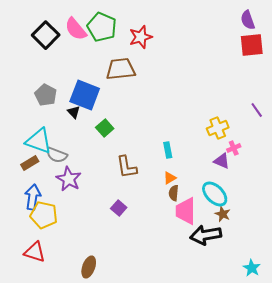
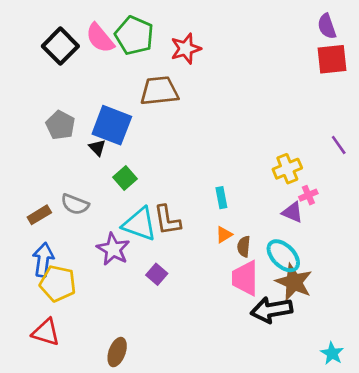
green square: (105, 128) -> (125, 178), moved
cyan triangle: (39, 141) -> (140, 224), moved
purple star: (69, 179) -> (113, 249), moved
brown semicircle: (174, 193) -> (244, 247), moved
brown star: (223, 214) -> (294, 282), size x1.8

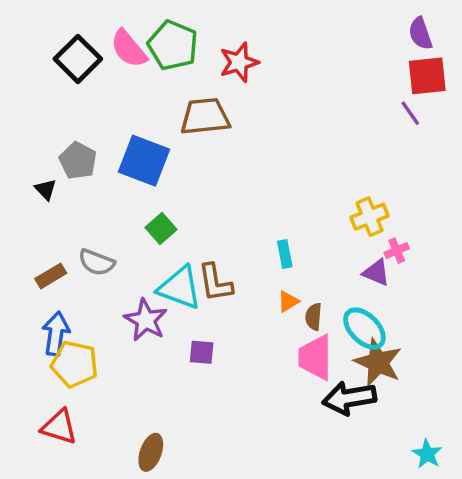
purple line: (339, 145) -> (410, 113), moved
black triangle: (97, 148) -> (46, 189), moved
purple square: (157, 274) -> (202, 352), turned -36

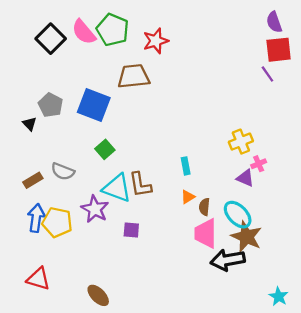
yellow pentagon: (74, 364) -> (57, 222), moved
brown ellipse: (151, 452) -> (98, 295), turned -65

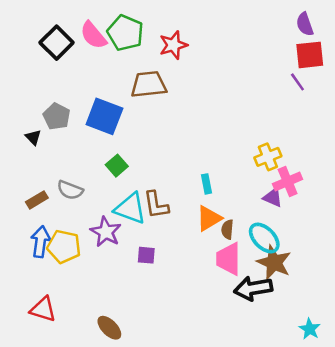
pink cross: (259, 164) -> (288, 181), size x1.6
orange triangle: (188, 197) -> (209, 218), size x1.6

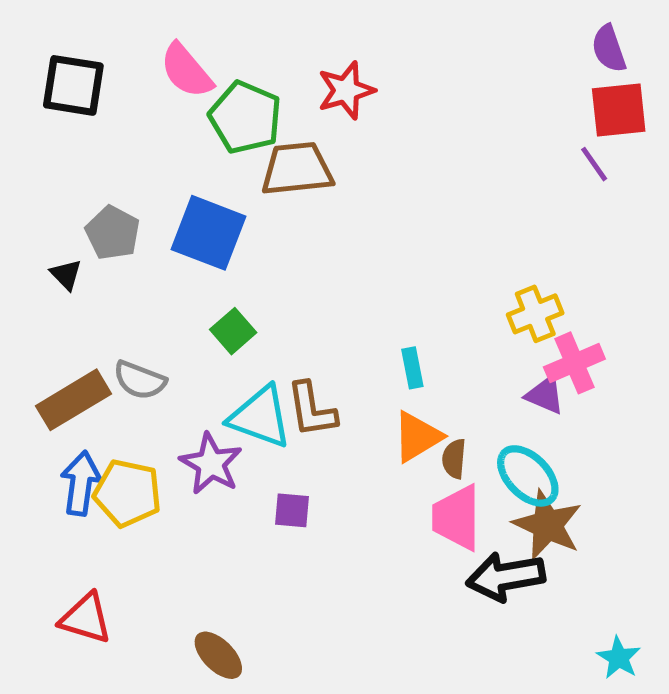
green pentagon: (125, 33) -> (245, 117), moved
black square: (57, 43) -> (73, 85), moved, turned -36
brown rectangle: (37, 200) -> (73, 400), size x1.6

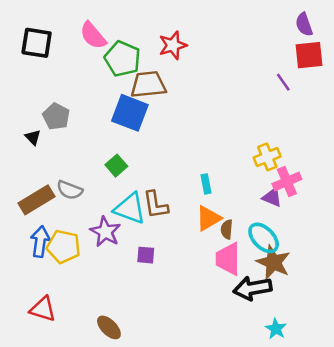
purple line: (594, 164) -> (283, 82), moved
blue square: (209, 233) -> (130, 113), moved
cyan star: (619, 658) -> (276, 329), moved

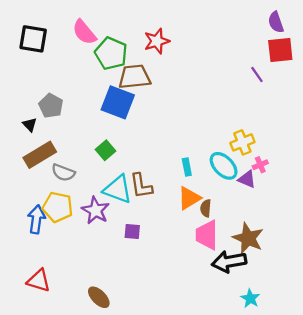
pink cross: (287, 181) -> (260, 165), size x0.6
brown rectangle: (37, 200) -> (40, 155), moved
cyan ellipse: (264, 238) -> (224, 166), moved
yellow pentagon: (64, 247) -> (58, 207), moved

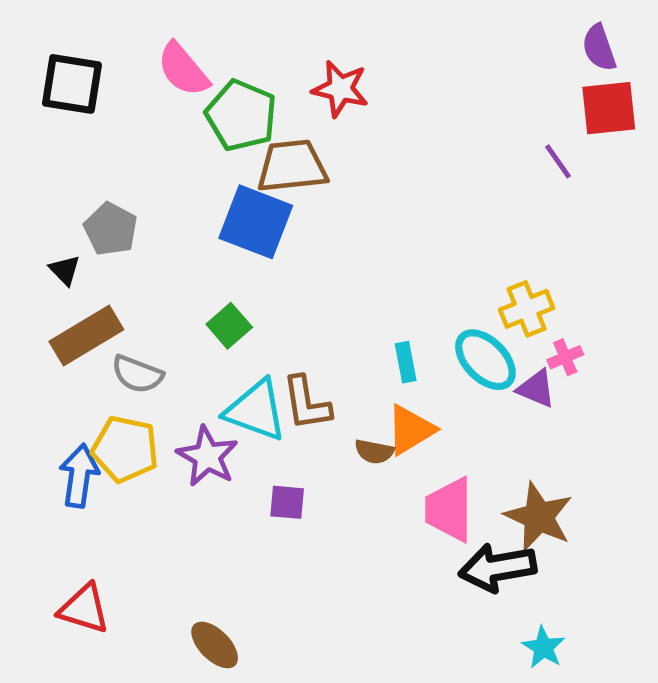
red star: (157, 41) -> (340, 89), turned 30
brown semicircle: (206, 208) -> (374, 452), moved, turned -84

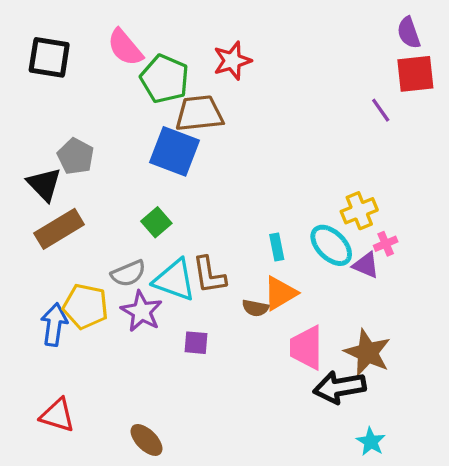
red star: (340, 89) -> (232, 61), turned -30
black triangle: (65, 270) -> (44, 184), size x1.6
gray semicircle: (137, 374) -> (128, 273), moved, turned -44

